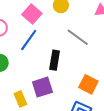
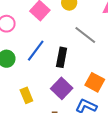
blue line: (29, 40) -> (36, 51), moved
purple square: (42, 87) -> (62, 88), moved, turned -30

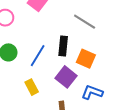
blue line: (36, 51) -> (38, 56), moved
orange square: (95, 82) -> (86, 59), moved

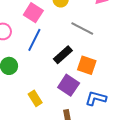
black rectangle: (63, 46) -> (63, 55), turned 48
blue line: (38, 56) -> (34, 40), moved

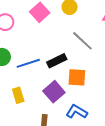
blue line: (34, 40) -> (28, 63), moved, turned 30
orange square: (87, 65) -> (77, 77), turned -30

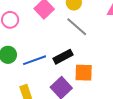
gray line: (82, 41) -> (77, 27), moved

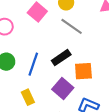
blue line: (35, 60) -> (33, 64), turned -45

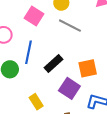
black rectangle: (61, 58) -> (53, 64), moved
blue line: (33, 64) -> (28, 52), moved

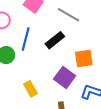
black rectangle: (53, 64) -> (55, 40), moved

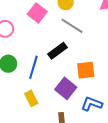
blue line: (26, 39) -> (33, 67), moved

